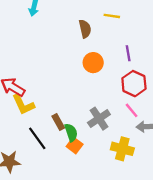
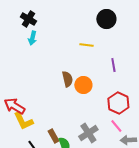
yellow line: (112, 16) -> (86, 45), moved
brown semicircle: (85, 29) -> (67, 79), moved
purple line: (128, 53) -> (113, 65), moved

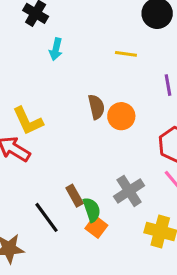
cyan arrow: (32, 38) -> (56, 49), moved
yellow L-shape: (23, 121) -> (28, 121), moved

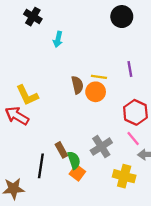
cyan arrow: (56, 49) -> (58, 39), moved
yellow line: (126, 54) -> (99, 77), moved
black line: (46, 217) -> (41, 166), turned 45

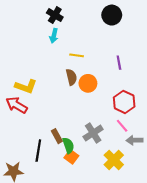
black cross: (33, 17) -> (55, 15), moved
yellow line: (99, 77) -> (77, 55), moved
yellow L-shape: (27, 95) -> (26, 86), turned -45
yellow cross: (124, 176) -> (114, 160), turned 30

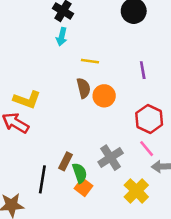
brown rectangle: (57, 136) -> (66, 161), turned 56

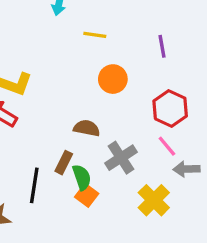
brown semicircle: (84, 88) -> (87, 128), moved, turned -66

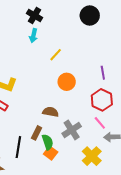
yellow line: (95, 35) -> (56, 55), turned -56
purple line: (162, 46) -> (103, 73), moved

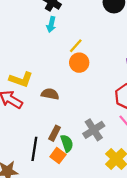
orange circle: (67, 82) -> (79, 63), moved
brown semicircle: (51, 112) -> (50, 94), moved
orange square: (51, 153) -> (58, 156), moved

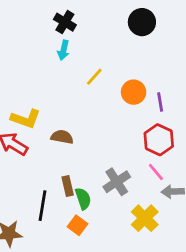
orange circle: (79, 63) -> (134, 92), moved
brown rectangle: (55, 133) -> (68, 186), turned -40
orange square: (58, 156) -> (78, 225), moved

